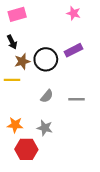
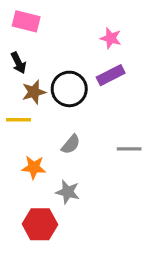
pink star: (73, 13) -> (111, 38), moved
pink rectangle: (17, 14) -> (26, 21), turned 30
gray line: (77, 99) -> (129, 149), moved
orange star: (15, 125) -> (34, 167), moved

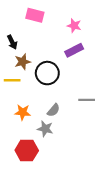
pink rectangle: (26, 21) -> (35, 15), moved
black circle: (69, 89) -> (47, 73), moved
gray semicircle: (71, 144) -> (53, 110), moved

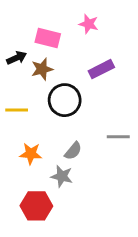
pink rectangle: (35, 15) -> (48, 38), moved
pink star: (74, 26) -> (89, 24), moved
black arrow: (12, 42) -> (17, 58), turned -88
brown star: (23, 62) -> (42, 69), moved

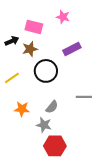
yellow line: (17, 110) -> (12, 78), turned -35
red hexagon: (36, 206) -> (55, 146), moved

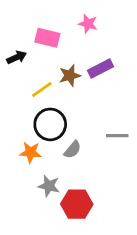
brown star: (30, 49) -> (70, 76), moved
black circle: (46, 71) -> (50, 124), moved
yellow line: (12, 78) -> (42, 89), moved
gray star: (44, 125) -> (49, 186), moved

